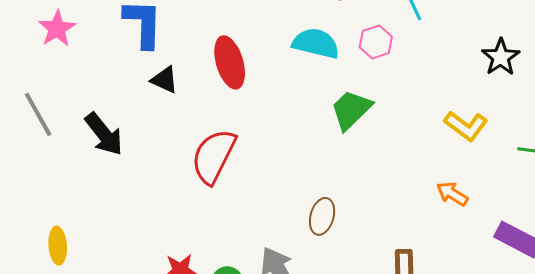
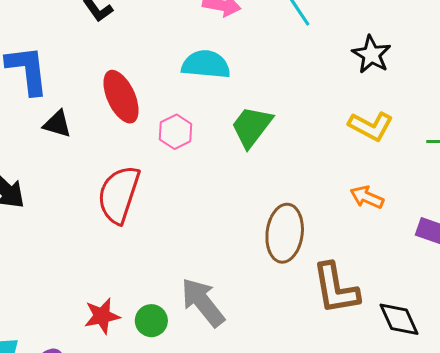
pink hexagon: (376, 42) -> (176, 132), moved
black star: (501, 57) -> (371, 54), moved
brown ellipse: (322, 216) -> (285, 233), moved, size x1.5

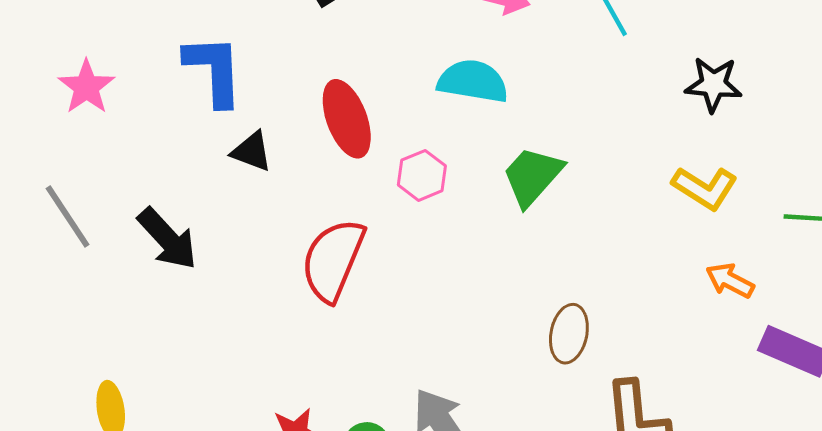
black star: (371, 54) -> (713, 84), turned -30
orange arrow: (367, 197) -> (730, 281), moved
brown ellipse: (285, 233) -> (569, 334), size x0.7

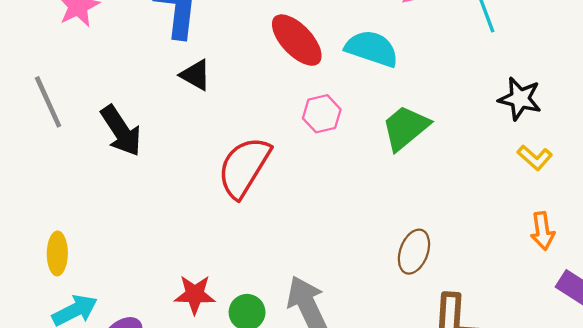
black star: (713, 84) -> (520, 99), moved
red ellipse: (347, 119) -> (297, 40), moved, turned -32
yellow L-shape: (705, 188) -> (535, 158), size x0.7
orange arrow: (730, 281) -> (543, 231), turned -135

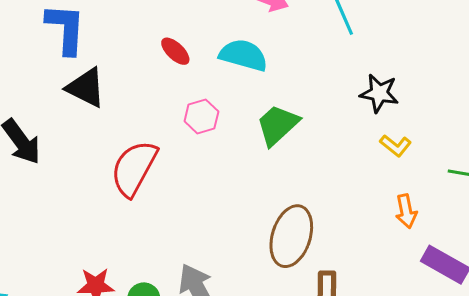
red ellipse: (297, 40) -> (175, 51), size x0.6
black triangle: (196, 75) -> (86, 88), size x1.4
brown ellipse: (414, 252) -> (291, 236), size x1.5

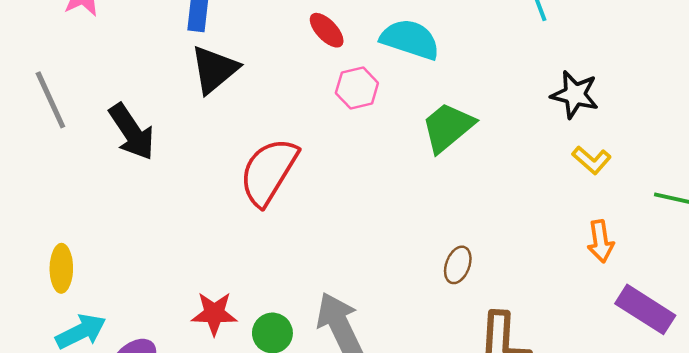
black triangle: (86, 88) -> (214, 69), turned 51
pink hexagon: (201, 116) -> (357, 88), moved
brown ellipse: (291, 236) -> (458, 265), size x0.5

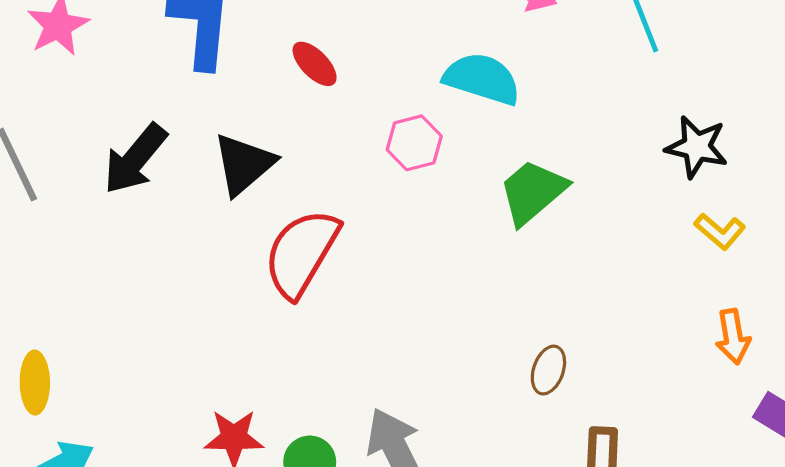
red ellipse: (327, 30) -> (315, 64), moved
black triangle: (214, 69) -> (244, 164), moved
black arrow: (132, 132) -> (135, 159), moved, turned 74

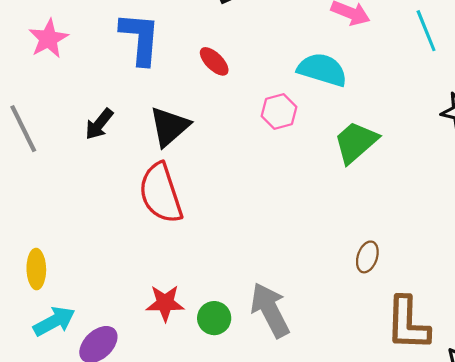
black arrow: (135, 159) -> (99, 124), size x0.7
red semicircle: (301, 253) -> (161, 193), moved, turned -48

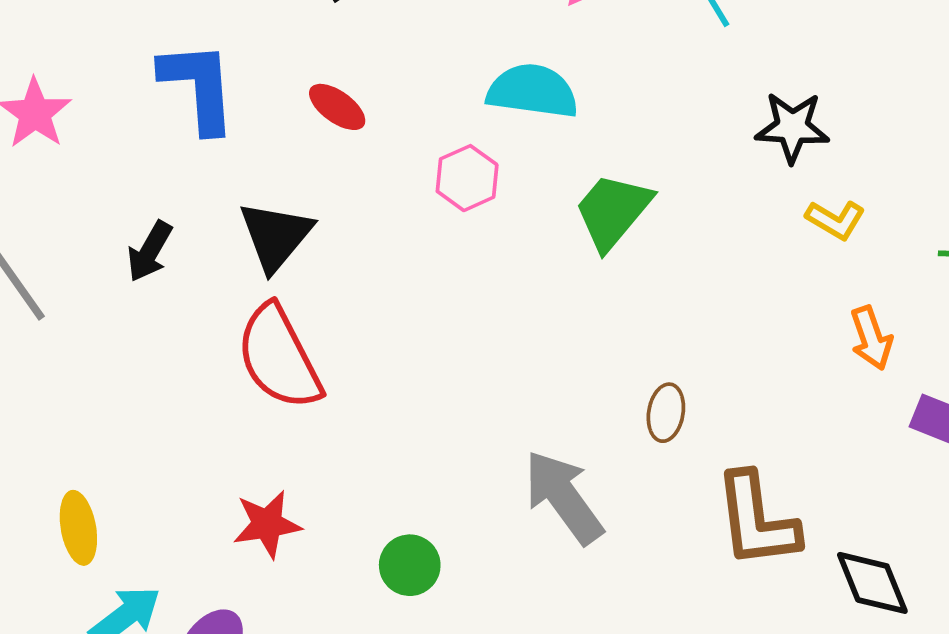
red star: (165, 303) -> (267, 524), moved
gray arrow: (270, 310) -> (564, 497), moved

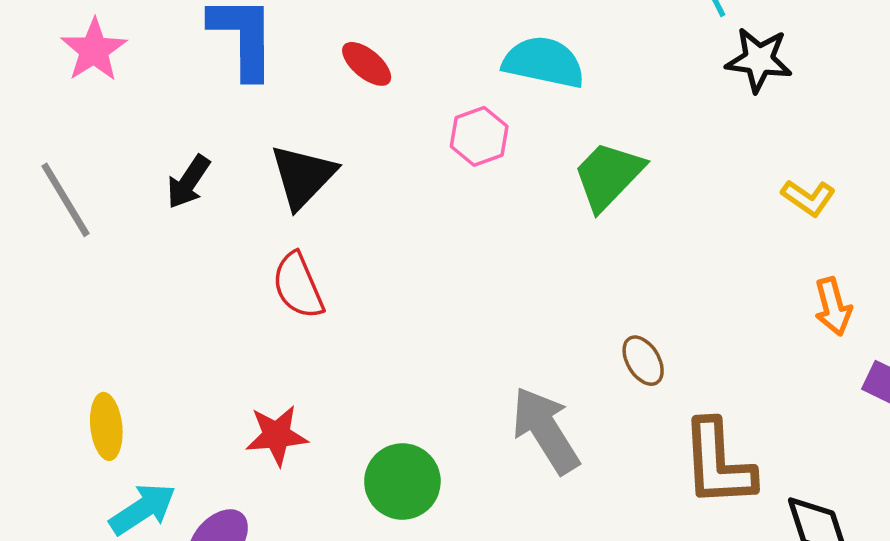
black star: (792, 127) -> (759, 60), moved
red semicircle: (279, 357) -> (298, 286), size x0.7
brown ellipse: (666, 413) -> (643, 361), turned -45
green circle: (410, 565) -> (402, 482), size x1.4

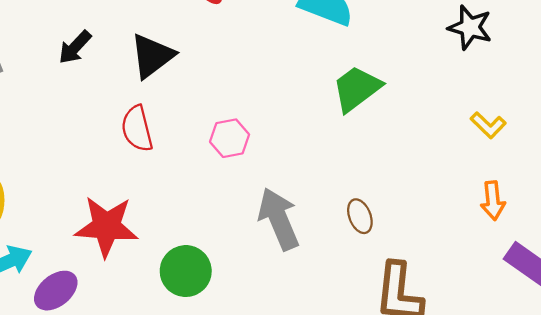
pink hexagon: (479, 136) -> (230, 138), moved
gray arrow: (546, 430) -> (279, 219), moved
red star: (277, 435) -> (106, 226), size x1.5

